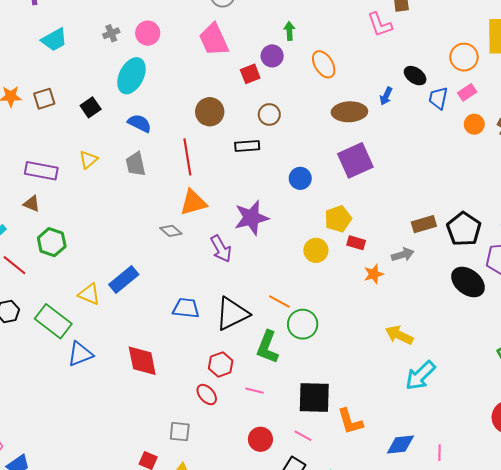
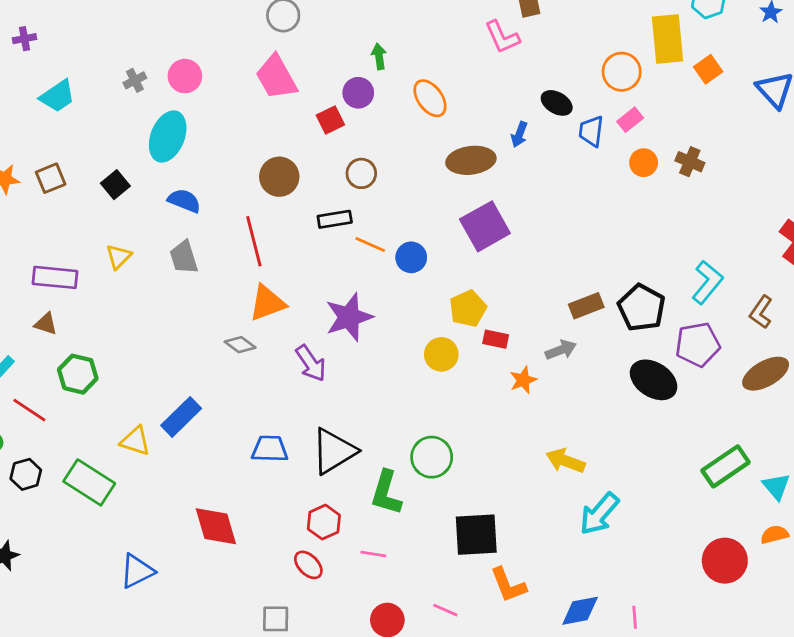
orange line: (279, 302) -> (370, 245), moved
blue triangle: (80, 354) -> (137, 571), moved
black square: (314, 397) -> (476, 535), moved

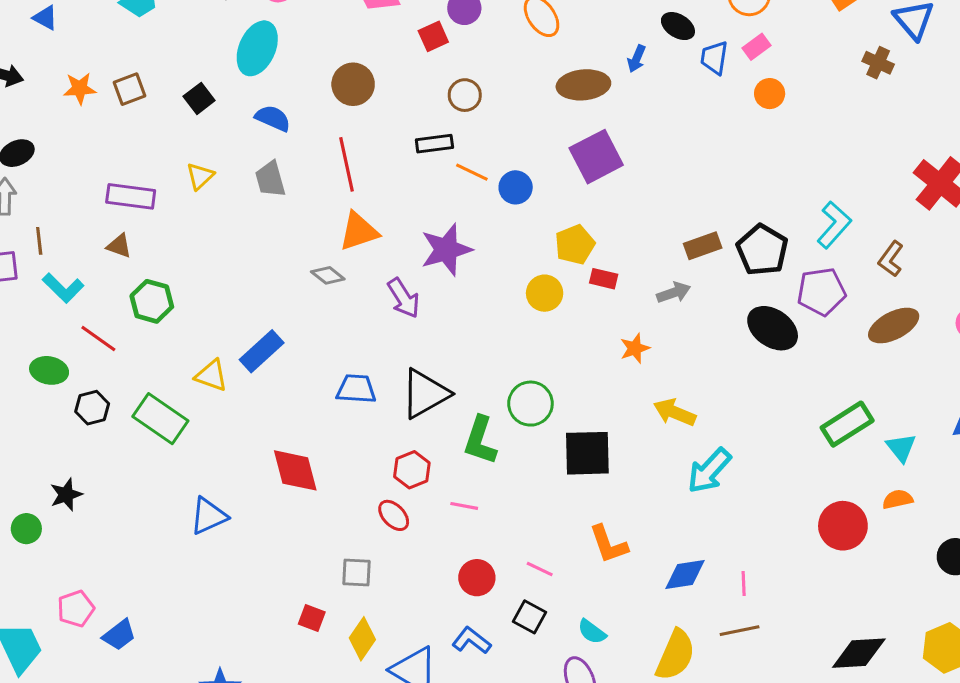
brown cross: (690, 162) -> (878, 63), moved
brown circle: (279, 177) -> (353, 84), moved
orange star: (523, 380) -> (635, 348), moved
black square: (476, 535) -> (587, 453), moved

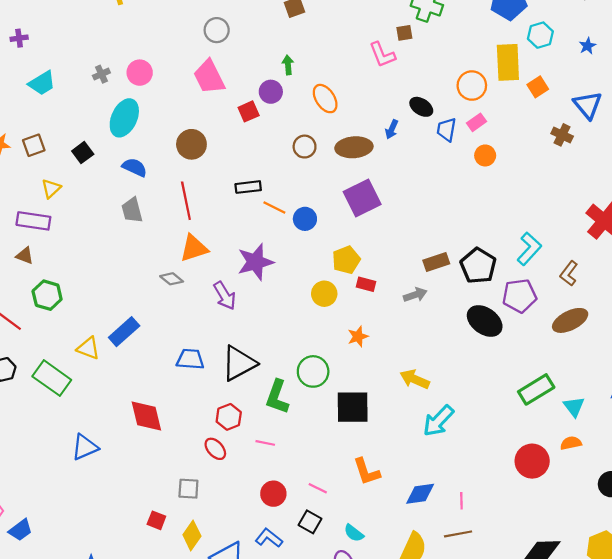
brown circle: (465, 95) -> (305, 147), moved
yellow triangle: (200, 176) -> (51, 188), moved
orange star: (635, 348) -> (358, 336), moved

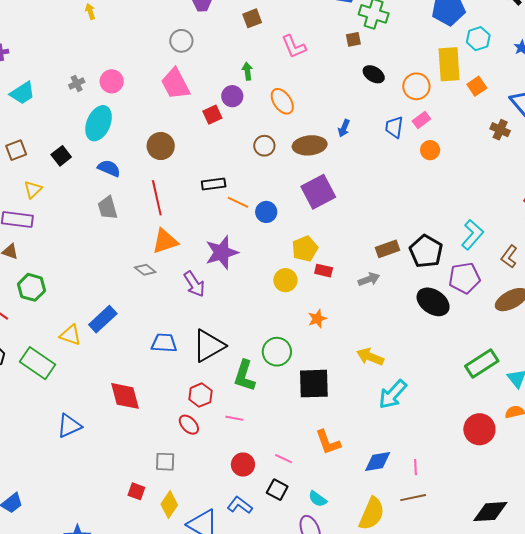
pink L-shape: (382, 55) -> (294, 47), moved
black ellipse: (421, 107) -> (374, 74), moved

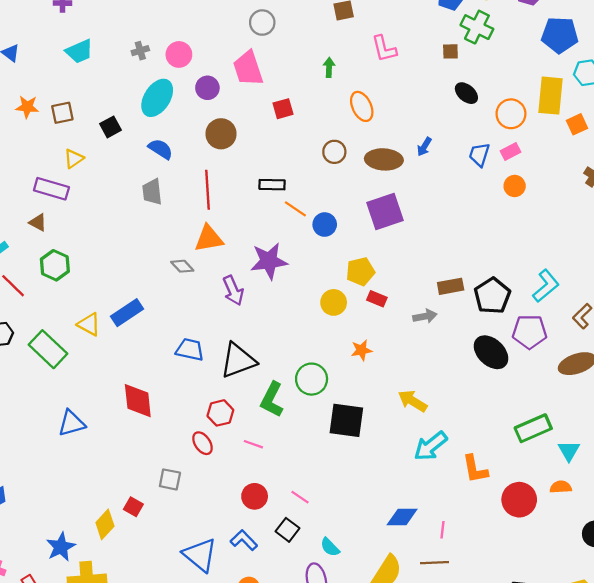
purple circle: (232, 96) -> (207, 88), moved
orange L-shape: (328, 442) -> (475, 469), moved
yellow diamond: (169, 505) -> (105, 524), moved

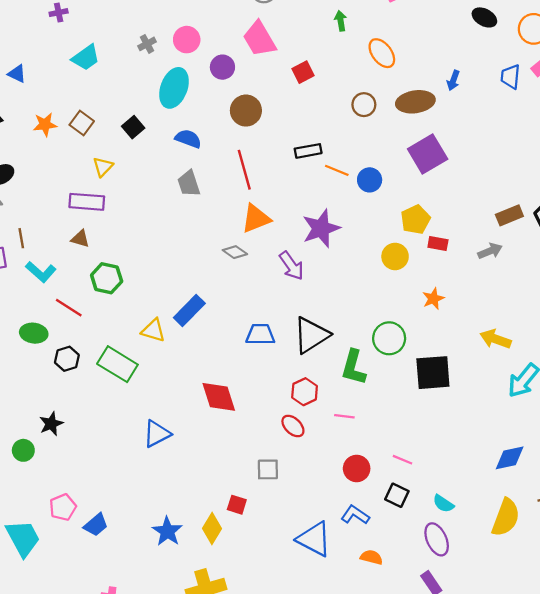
brown square: (62, 113) -> (82, 123), turned -30
blue star: (61, 547) -> (167, 531), moved

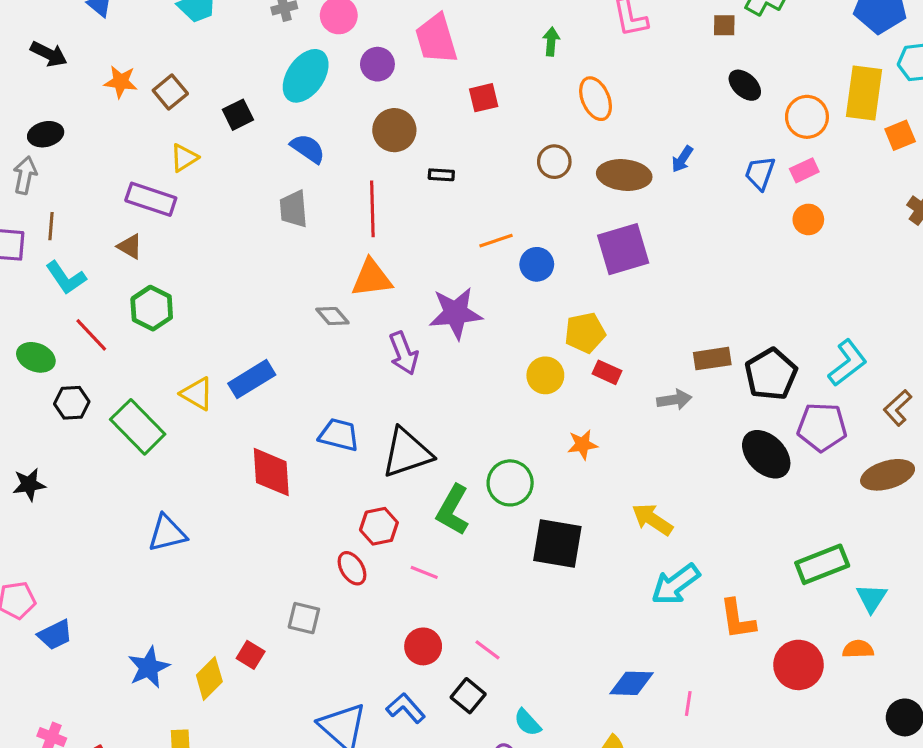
black rectangle: (308, 151) -> (441, 175), moved, size x0.7
orange line: (337, 170) -> (496, 241), turned -55
red diamond: (219, 397) -> (271, 472), moved

